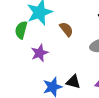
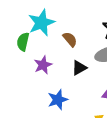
black triangle: (73, 82) -> (79, 68), moved, turned -42

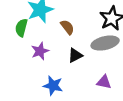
blue star: (58, 100) -> (53, 86), turned 30

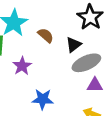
gray ellipse: (105, 43) -> (86, 63), moved
black triangle: (75, 55) -> (73, 45), moved

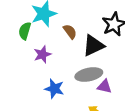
black triangle: (73, 45) -> (93, 46), size x1.5
gray ellipse: (86, 63) -> (89, 75), moved

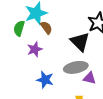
brown semicircle: (70, 32) -> (46, 28), moved
black triangle: (93, 46) -> (80, 42), turned -50

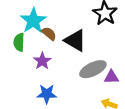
black triangle: (80, 42) -> (75, 40), moved
blue star: (45, 80) -> (47, 94), moved

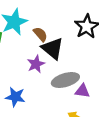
brown semicircle: (49, 34) -> (40, 34), moved
purple star: (42, 61) -> (36, 64), moved

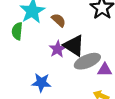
black triangle: (53, 48) -> (74, 46), moved

